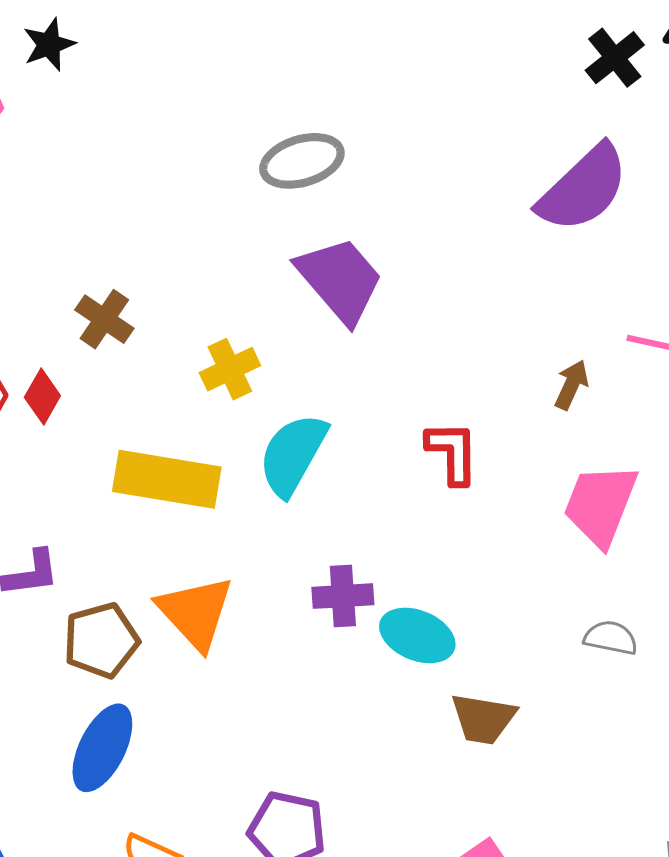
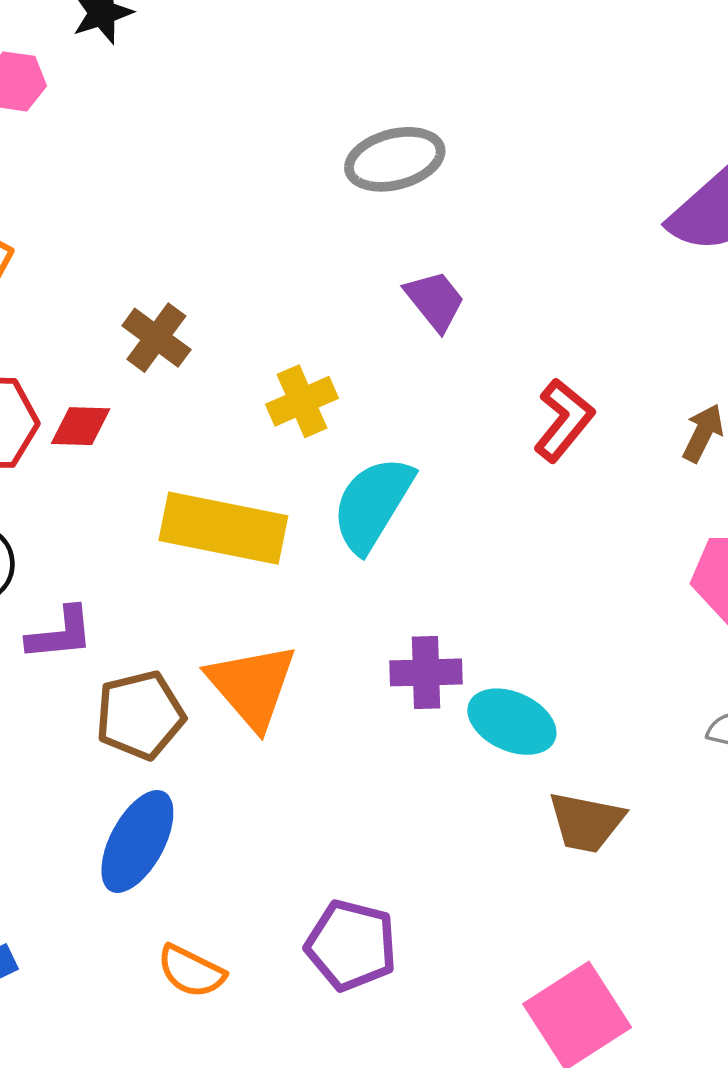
purple trapezoid: (340, 280) -> (435, 301), size x0.6
red diamond: (42, 396) -> (81, 426), turned 60
red L-shape: (452, 453) -> (564, 420), moved, turned 38

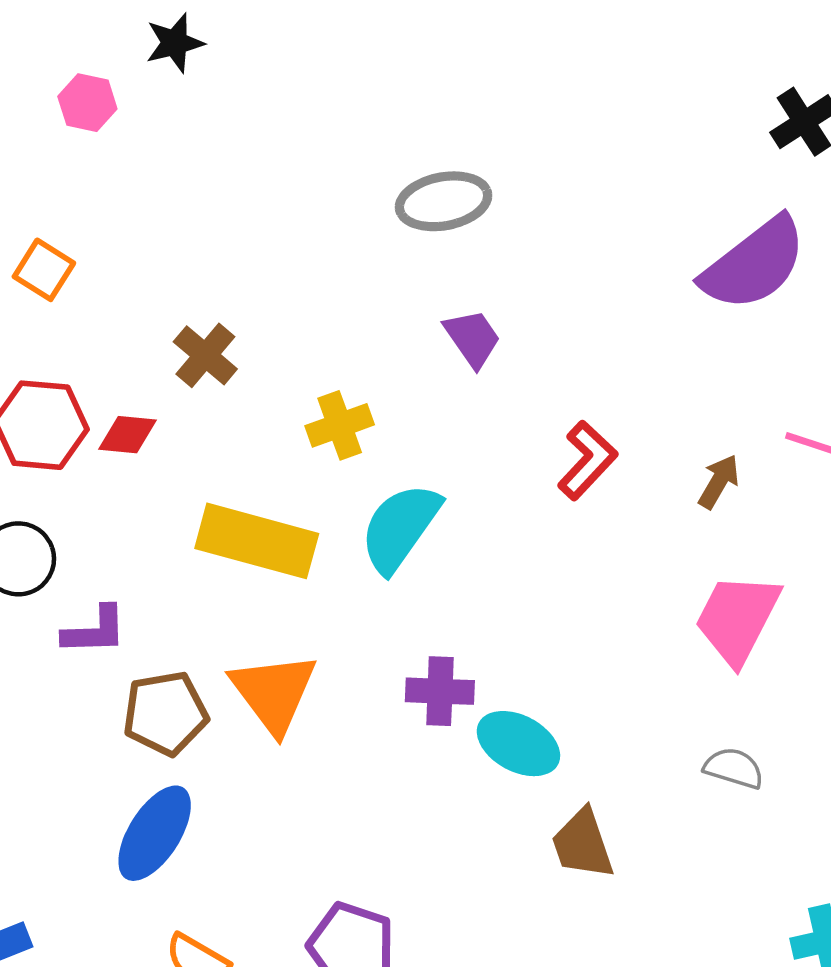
brown trapezoid: (586, 822) -> (583, 844), turned 56

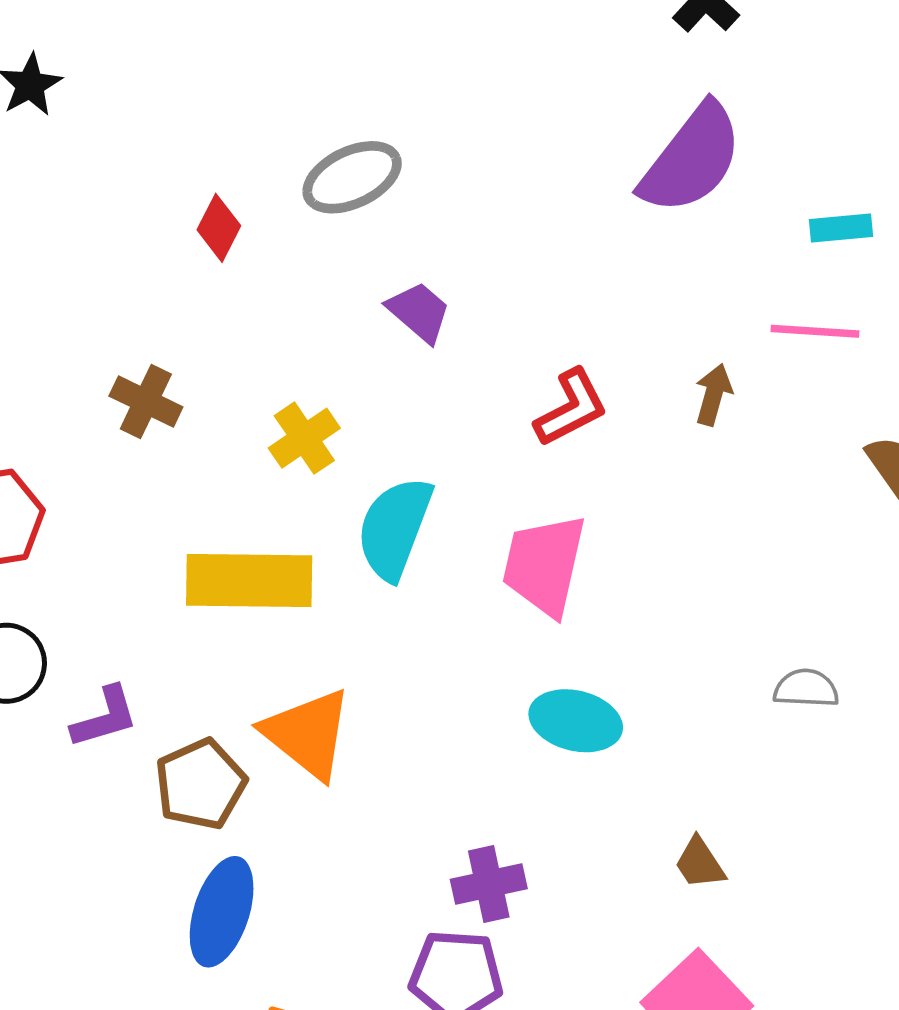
red diamond: (128, 435) -> (219, 228), moved, turned -54
red L-shape: (587, 460) -> (571, 408), turned 34
pink trapezoid: (737, 619) -> (544, 565), moved
purple cross: (440, 691) -> (489, 884), moved
brown trapezoid: (583, 844) -> (700, 863), moved, size x0.7

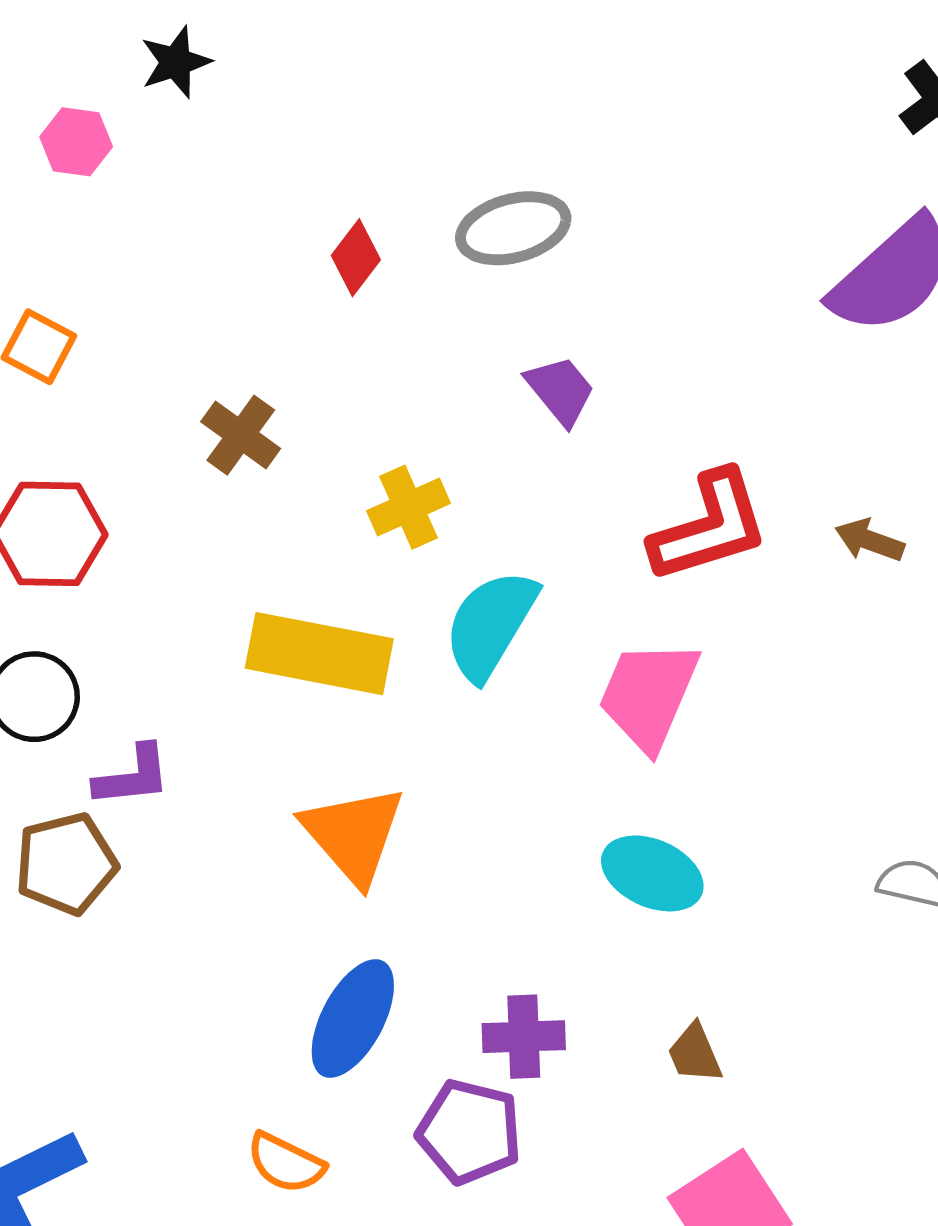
brown arrow: (713, 395) -> (870, 540), turned -96
red L-shape: (571, 408) -> (709, 527), size x1.4
brown pentagon: (200, 784) -> (66, 864), moved
brown trapezoid: (700, 863) -> (695, 1053), moved
blue ellipse: (222, 912) -> (353, 1018), moved

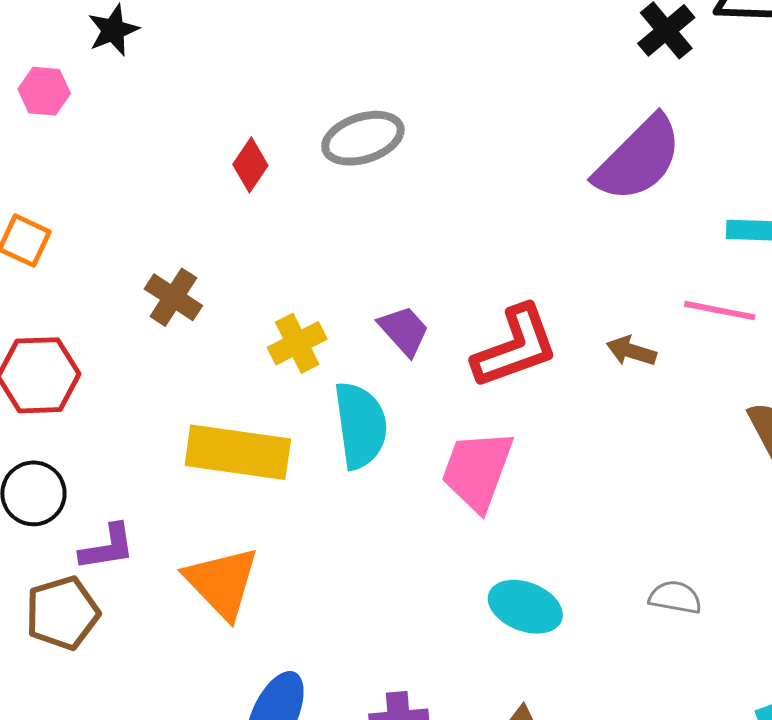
purple trapezoid: (560, 390) -> (404, 331), moved
cyan semicircle: (490, 625) -> (360, 425), turned 144
orange triangle: (353, 835) -> (222, 582), moved
cyan ellipse: (652, 873) -> (525, 607), moved

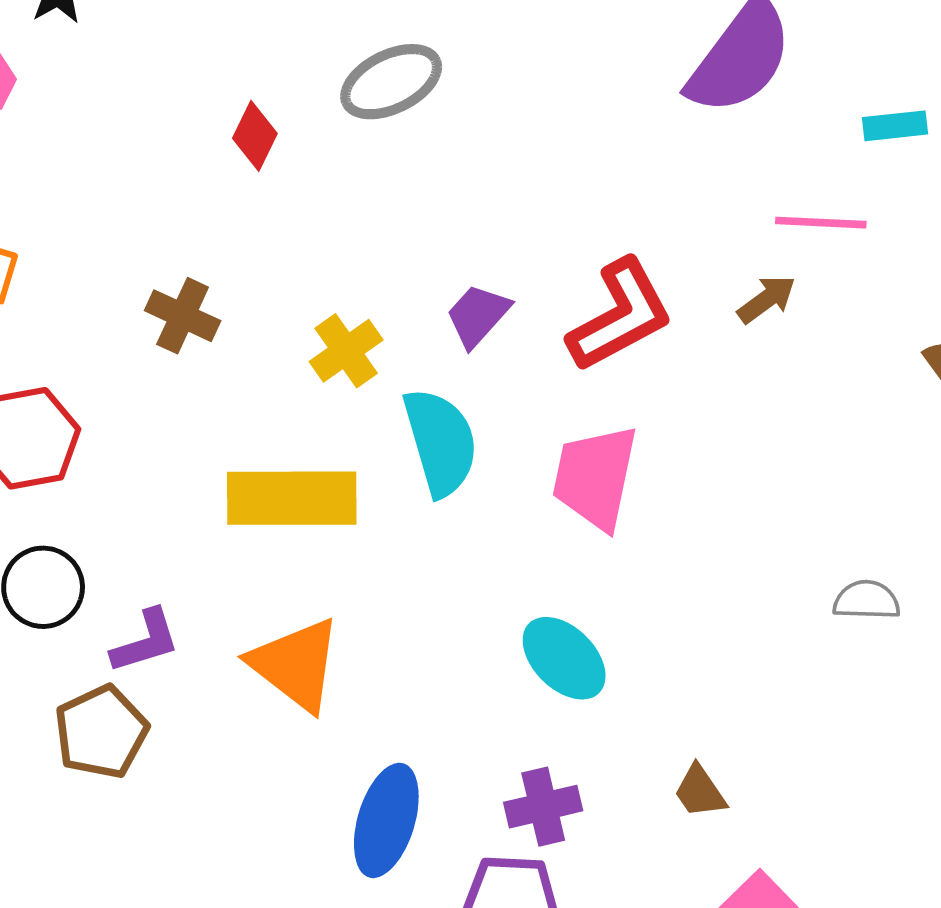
pink line: (720, 311) -> (821, 223), moved
purple trapezoid: (404, 331) -> (478, 315), turned -88
brown arrow: (631, 351) -> (767, 299), turned 135
cyan ellipse: (525, 607) -> (564, 658), moved, turned 32

